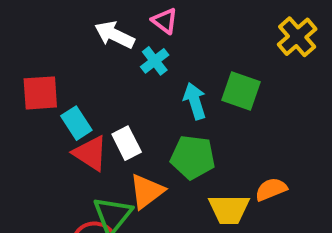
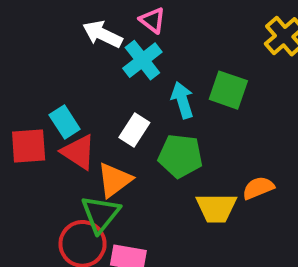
cyan cross: (155, 61) -> (142, 60), size x1.4
red square: (40, 93) -> (29, 146), moved
white rectangle: (127, 143) -> (134, 130), moved, turned 60
orange triangle: (147, 191) -> (114, 180), moved

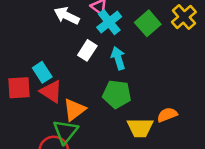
cyan cross: (142, 60) -> (109, 22), moved
green square: (228, 90) -> (148, 23), moved, turned 30
white rectangle: (134, 130) -> (87, 50), moved

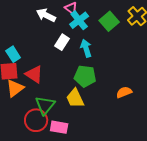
cyan rectangle: (42, 72) -> (13, 54), moved
orange triangle: (74, 110) -> (15, 88), moved
yellow trapezoid: (140, 128) -> (75, 98), moved, turned 65

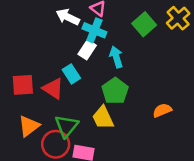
cyan cross: (79, 20) -> (94, 30), moved, turned -30
cyan rectangle: (13, 54) -> (71, 74), moved
green pentagon: (85, 76) -> (115, 91), turned 30
orange triangle: (15, 88) -> (29, 126), moved

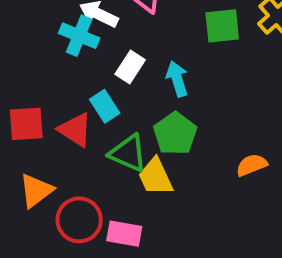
green square: (144, 24) -> (222, 26), turned 35
cyan cross: (94, 30) -> (79, 36), moved
green triangle: (67, 126) -> (128, 153), moved, turned -45

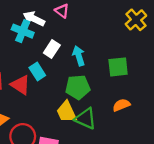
green square: (222, 26) -> (118, 67), moved
green pentagon: (175, 134) -> (78, 87), turned 30
green triangle: (128, 153) -> (86, 119), moved

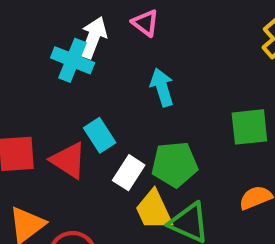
white arrow: (34, 19) -> (93, 37), turned 85
white rectangle: (52, 49) -> (129, 173), moved
cyan arrow: (79, 56) -> (162, 87), moved

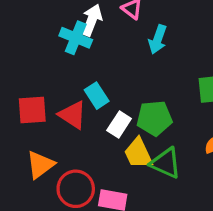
cyan arrow: (162, 87) -> (158, 39), moved, turned -144

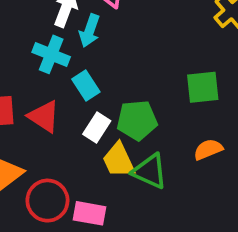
cyan cross: (76, 38) -> (51, 54), moved
cyan arrow: (158, 39) -> (89, 31), moved
cyan rectangle: (97, 96) -> (86, 86), moved

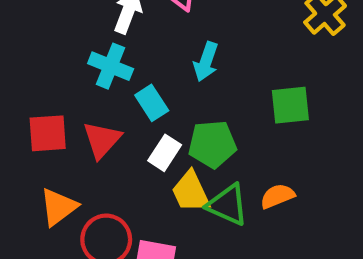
cyan arrow: (89, 31) -> (206, 62), moved
red triangle: (44, 117) -> (102, 140), turned 39
orange semicircle: (208, 149) -> (277, 196), moved

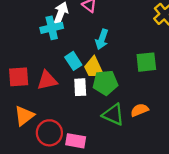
cyan cross: (111, 66) -> (52, 28), moved, turned -35
red triangle: (102, 140) -> (47, 80), turned 35
white rectangle: (165, 153) -> (80, 87), turned -36
yellow trapezoid: (191, 192) -> (94, 68), moved

